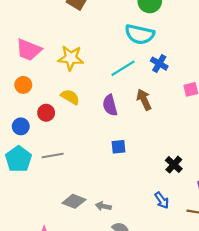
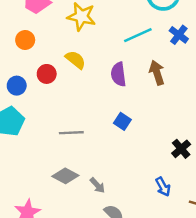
blue square: (119, 147) -> (122, 121), turned 32
gray line: (53, 156) -> (71, 133), moved
gray arrow: (103, 206) -> (97, 185), turned -152

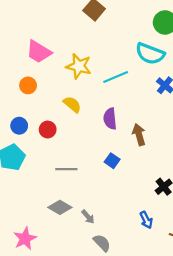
cyan line: (138, 35) -> (116, 77), moved
brown arrow: (157, 73) -> (139, 135), moved
red circle: (47, 74) -> (48, 130), moved

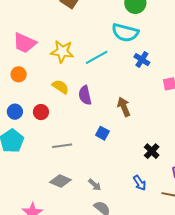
purple semicircle: (110, 119) -> (85, 95), moved
gray arrow: (88, 217) -> (95, 185), moved

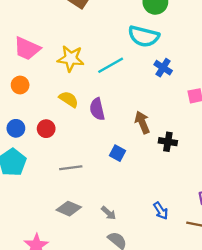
black cross: (152, 151) -> (168, 142), moved, turned -35

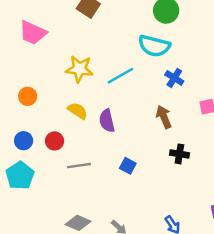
pink trapezoid: (27, 49) -> (33, 33), moved
brown arrow: (142, 122) -> (164, 117), moved
gray line: (71, 168) -> (79, 166), moved

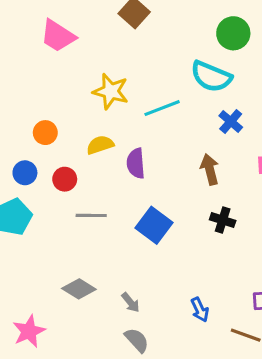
orange circle: (28, 96) -> (45, 133), moved
yellow semicircle: (78, 111) -> (100, 145), turned -60
blue square: (128, 166) -> (154, 225), size x1.6

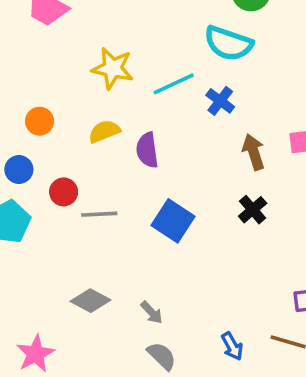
blue cross: (231, 121) -> (220, 101), moved
brown arrow: (210, 169) -> (254, 152), moved
red circle: (65, 179) -> (64, 192), moved
black cross: (223, 220) -> (253, 210), turned 35
blue arrow: (200, 310) -> (232, 346), moved

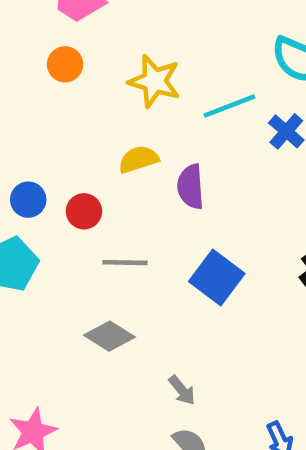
orange circle: (40, 121) -> (65, 64), moved
red circle: (64, 192) -> (84, 211), moved
gray diamond: (91, 301) -> (109, 336), moved

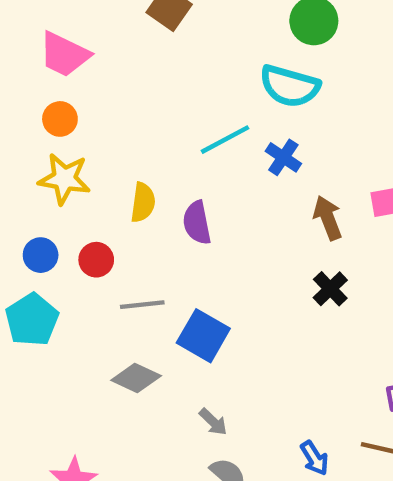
yellow star: (154, 81) -> (64, 179), moved
yellow semicircle: (138, 159) -> (143, 202), turned 123
blue square: (217, 277) -> (203, 336), moved

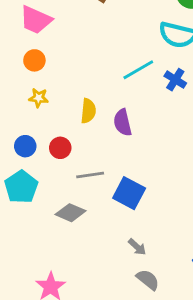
yellow star: (64, 179) -> (39, 98), size x0.6
gray diamond: (136, 378) -> (70, 213), moved

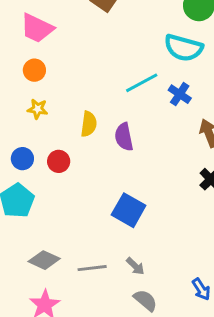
gray line: (90, 175) -> (92, 268), moved
gray diamond: (70, 213) -> (44, 260), moved

